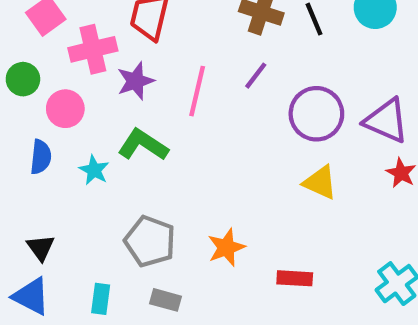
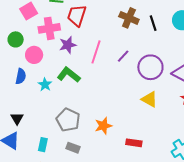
purple line: (256, 76) -> (123, 56), moved

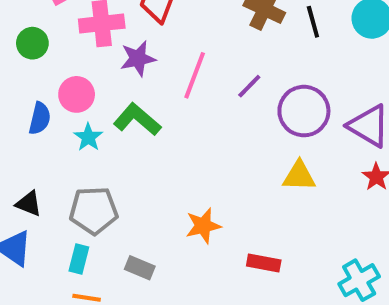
pink circle: (34, 55) -> (77, 94), moved
yellow triangle: (149, 99) -> (299, 176), turned -30
black triangle: (17, 118) -> (29, 204), turned -40
gray pentagon: (68, 120) -> (94, 210), moved, turned -30

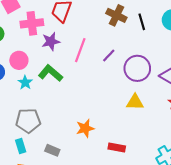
cyan rectangle: (79, 259) -> (21, 146), turned -32

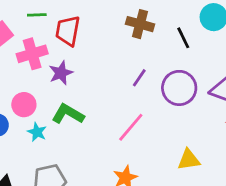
black line: (142, 22) -> (183, 38), moved
pink line: (80, 50) -> (131, 127), moved, turned 30
yellow triangle: (135, 102) -> (189, 160), moved

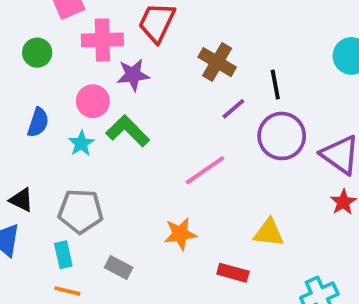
brown cross: (140, 24) -> (217, 62), moved
black line: (183, 38) -> (275, 85), moved
pink circle: (24, 105) -> (93, 101), moved

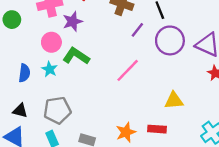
blue semicircle: (38, 122) -> (24, 73), moved
orange star: (180, 234) -> (126, 132), moved

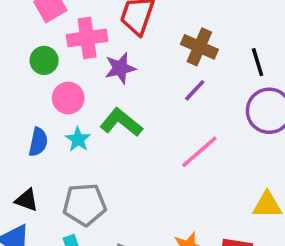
green circle: (12, 20) -> (44, 60), moved
purple line: (137, 30) -> (195, 90), moved
pink circle: (51, 42) -> (68, 98), moved

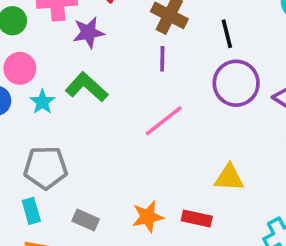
purple line: (195, 90) -> (162, 59), turned -45
pink circle: (68, 98) -> (20, 68), moved

